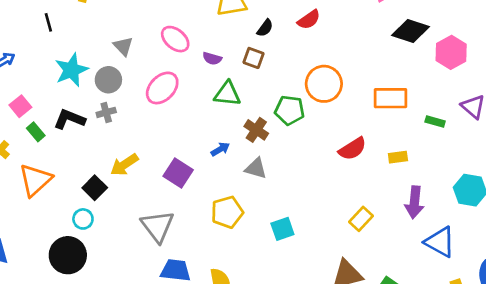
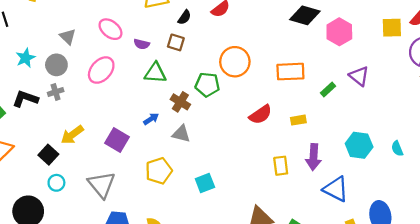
cyan star: (71, 70) -> (26, 58), size x0.7
green rectangle: (435, 121) -> (328, 89), turned -56
cyan circle: (83, 219) -> (56, 183), moved
yellow rectangle: (361, 219) -> (281, 166), moved, turned -48

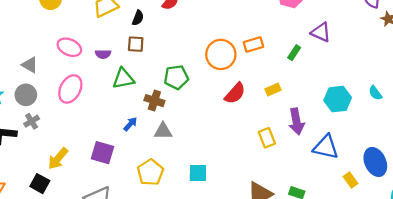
orange circle: (235, 62) -> (221, 54), moved
orange rectangle: (290, 72) -> (253, 44), size x0.7
cyan square: (205, 183) -> (198, 173), turned 36

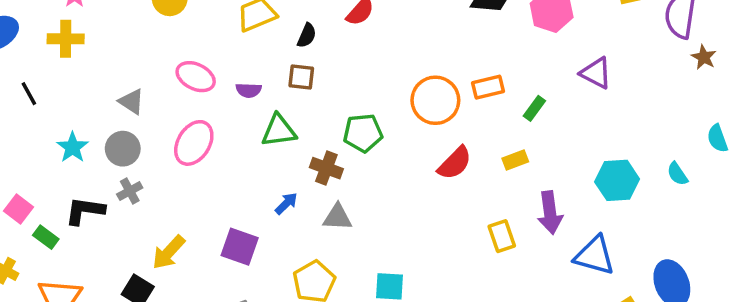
green rectangle: (294, 53) -> (534, 108), moved

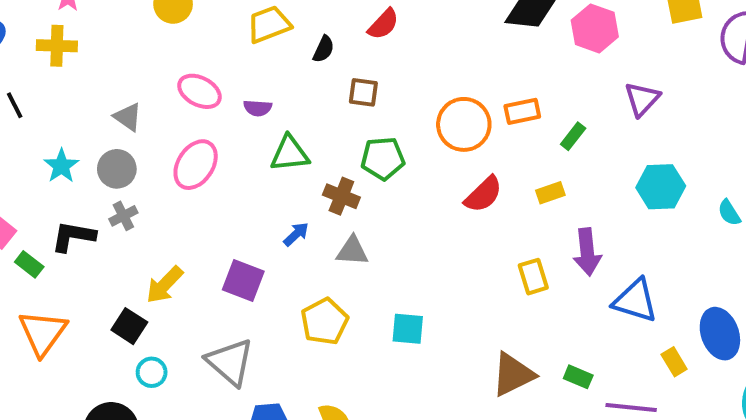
purple triangle: (596, 73) -> (642, 99), turned 44
brown square: (301, 77) -> (363, 92), moved
cyan hexagon: (617, 180) -> (661, 187), moved

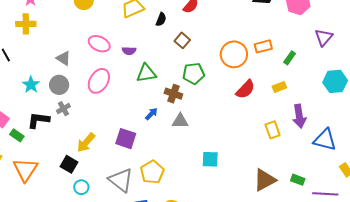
brown square: (363, 92) -> (182, 40), turned 35
yellow pentagon: (324, 321) -> (152, 172), moved

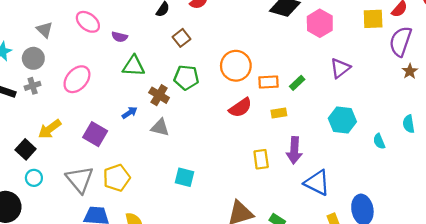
orange rectangle: (263, 46) -> (269, 82), moved
pink ellipse: (99, 81) -> (77, 79), moved

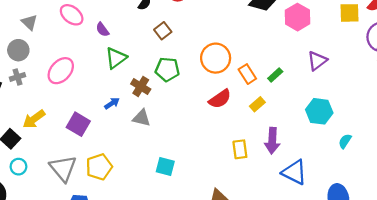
purple semicircle: (120, 37) -> (102, 30), turned 40
green triangle: (134, 66) -> (116, 58), turned -40
orange rectangle: (269, 82) -> (247, 74), turned 60
yellow rectangle: (279, 113) -> (257, 104), turned -32
cyan semicircle: (379, 141) -> (345, 141), moved, turned 56

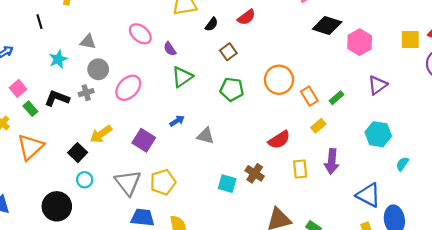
gray triangle: (29, 22) -> (88, 42), moved, turned -35
gray circle: (18, 50) -> (98, 69), moved
brown cross: (141, 87) -> (255, 173), moved
red semicircle: (220, 99) -> (279, 140), moved
blue triangle: (294, 172) -> (368, 195), moved

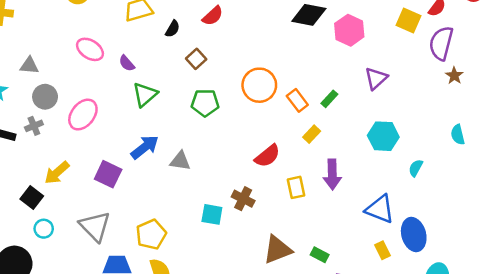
yellow square: (410, 39) -> (409, 20), turned 30
blue arrow: (177, 121) -> (145, 147), size x1.6
yellow pentagon: (163, 182) -> (151, 234), moved

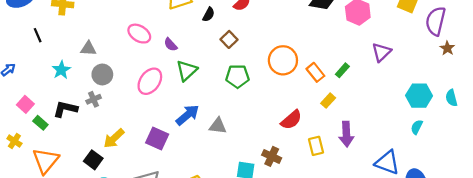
pink ellipse: (83, 115) -> (150, 81), moved
cyan hexagon: (383, 136) -> (419, 96), moved

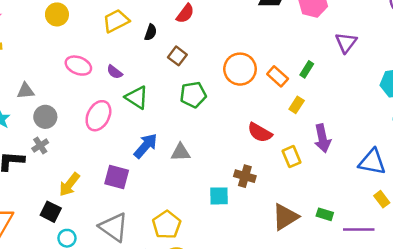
green triangle: (187, 71) -> (137, 98), turned -35
red semicircle: (291, 120) -> (260, 133), turned 80

